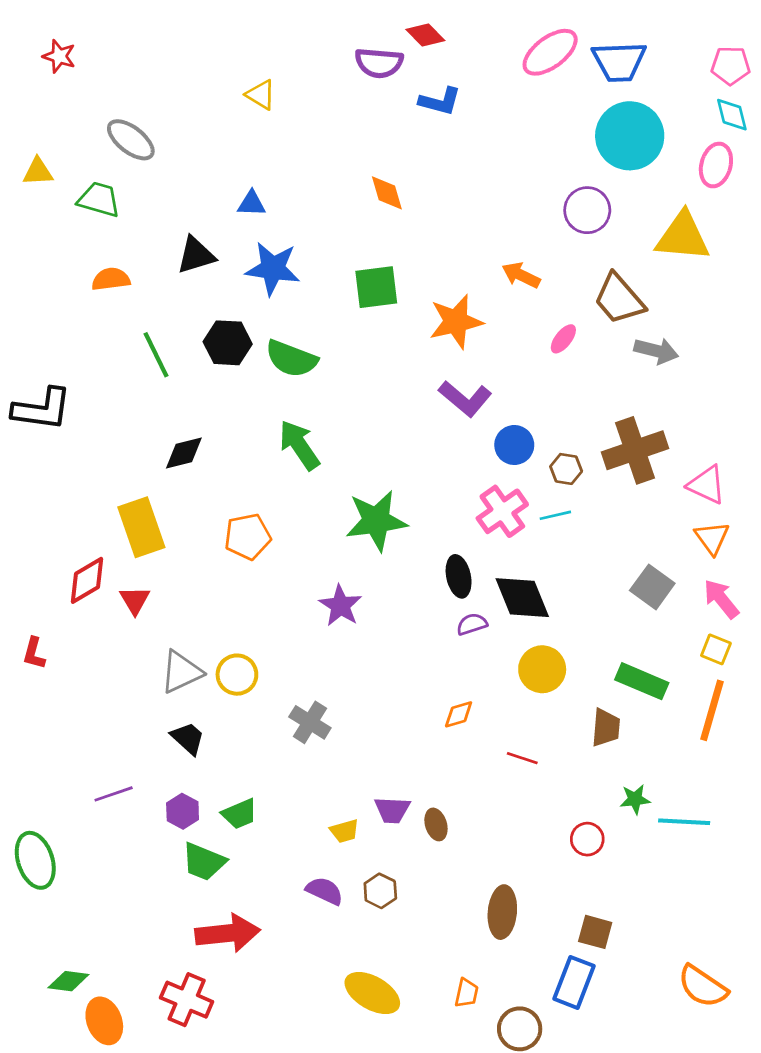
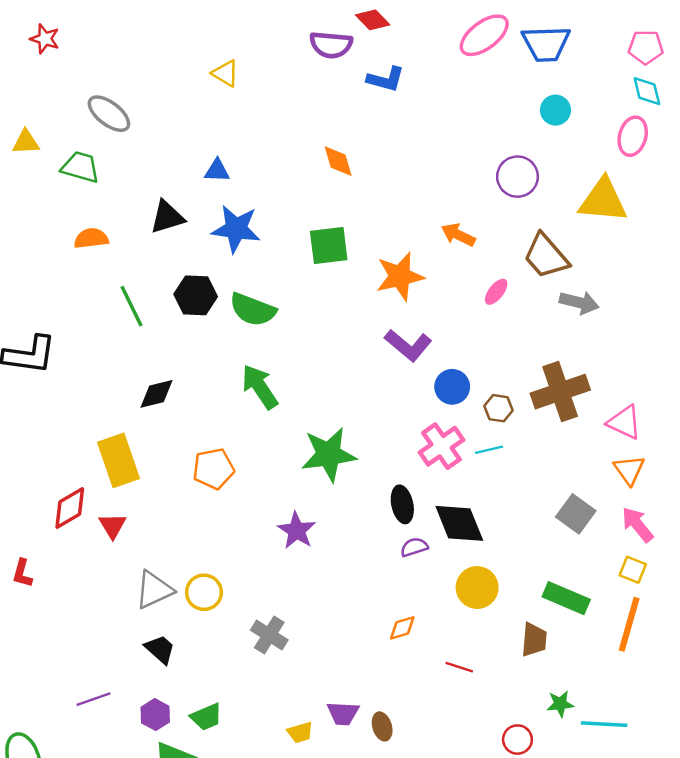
cyan circle: (630, 136) -> (555, 110), size x0.5

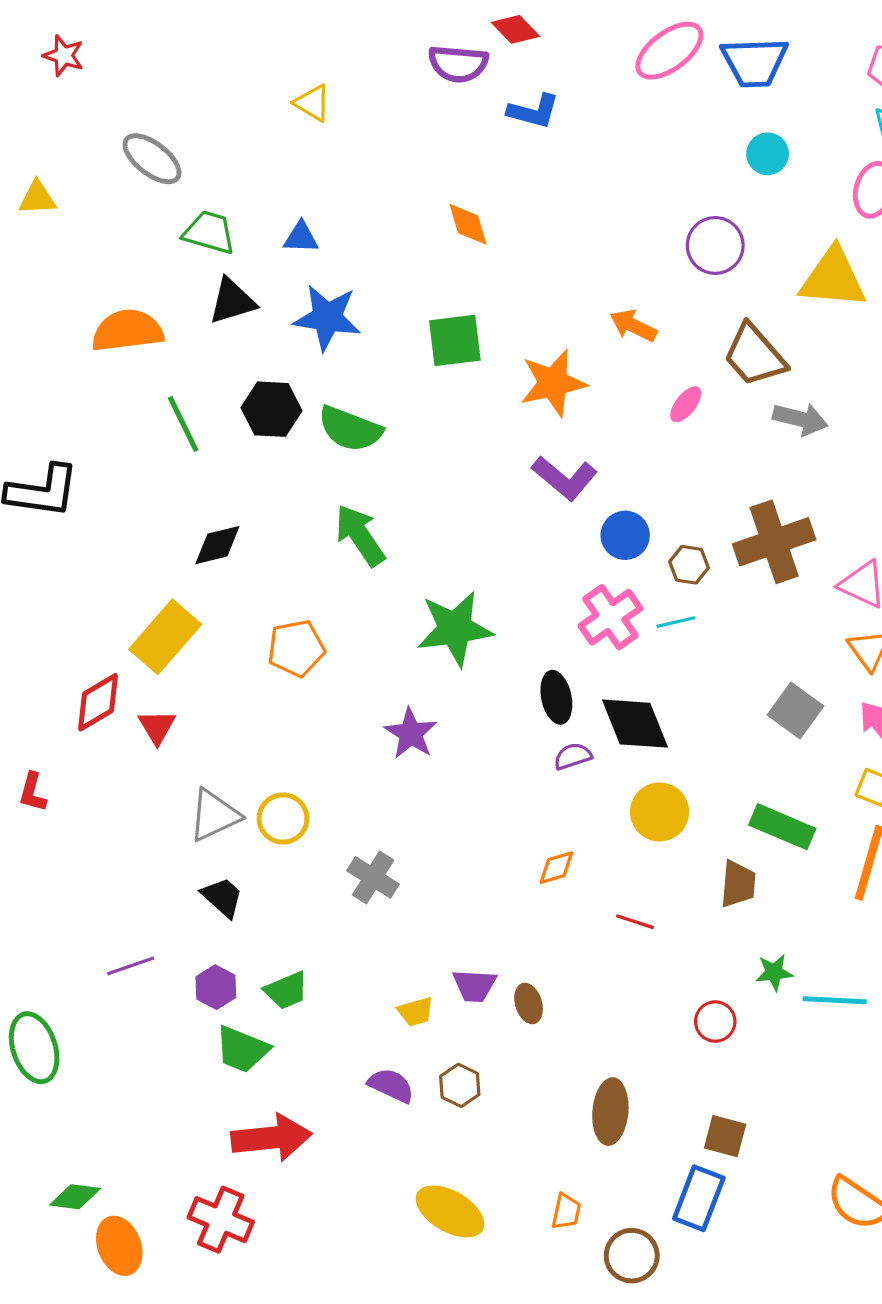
green trapezoid: (80, 167) -> (209, 232), moved
orange semicircle: (91, 238) -> (127, 331), size x1.5
yellow rectangle: (118, 460) -> (165, 637), turned 60

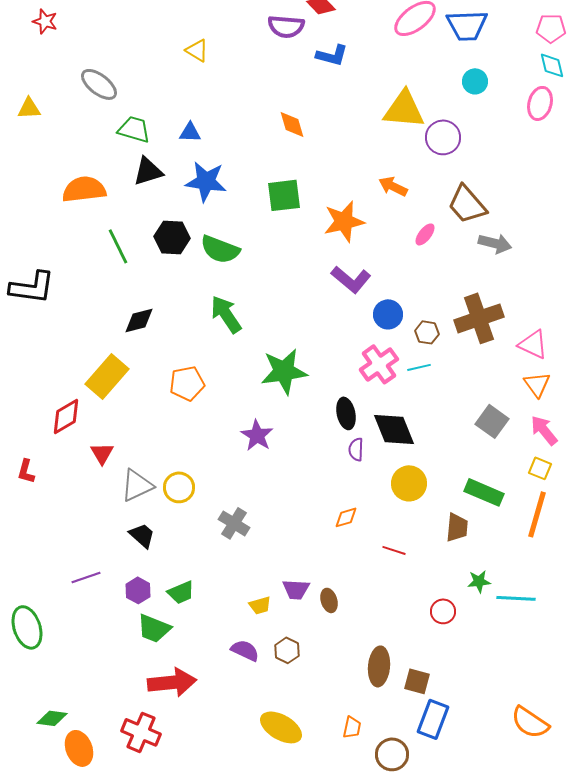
yellow triangle: (833, 278) -> (404, 109), moved
red triangle: (157, 727) -> (102, 453), moved
purple semicircle: (573, 756) -> (356, 449), turned -70
brown square: (725, 1136) -> (417, 681), moved

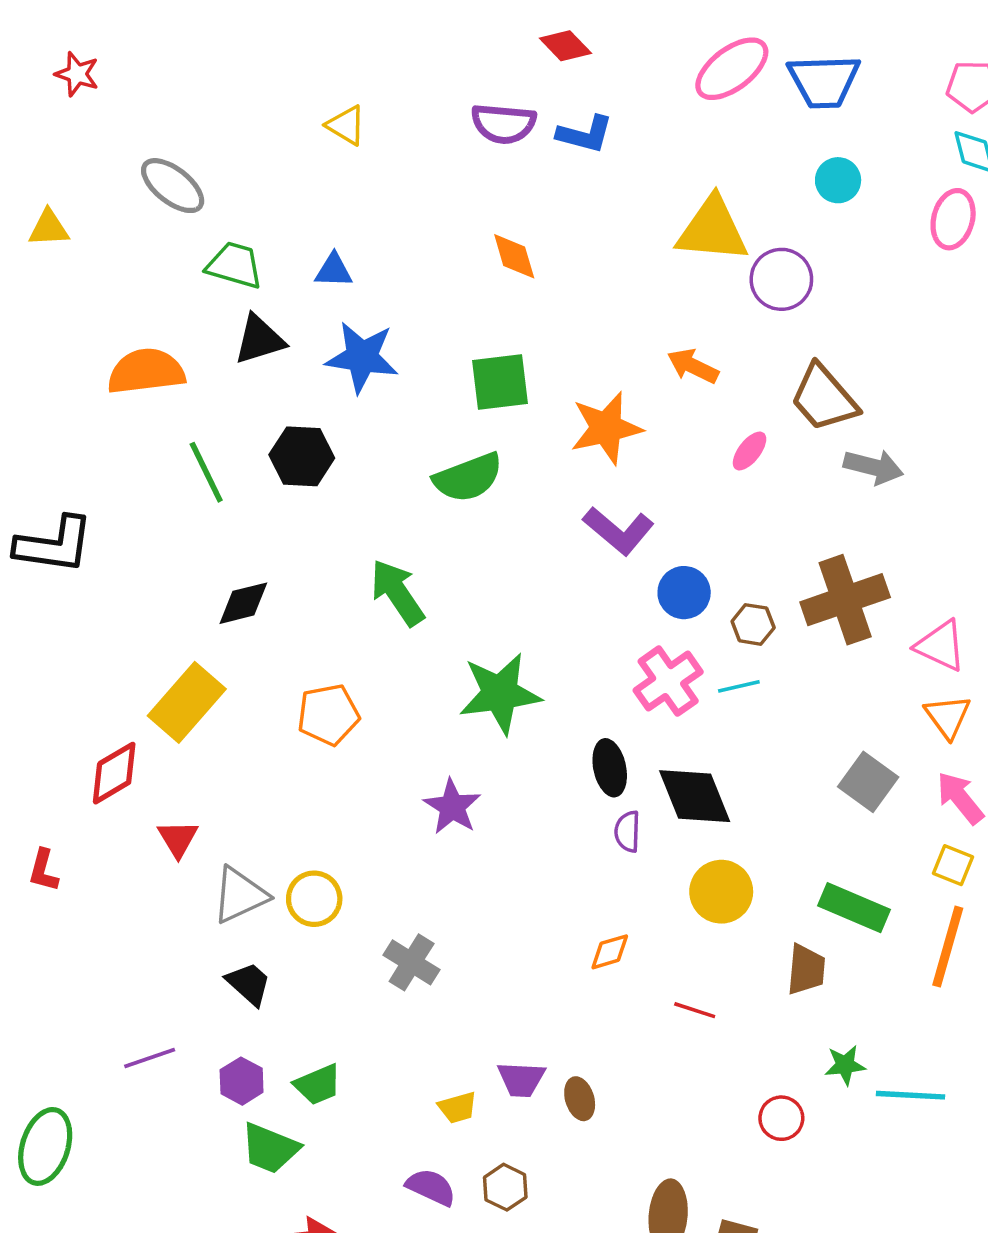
purple semicircle: (286, 26) -> (504, 124), moved
green semicircle: (220, 249) -> (468, 478), moved, turned -42
green ellipse: (27, 627) -> (45, 1146), turned 36

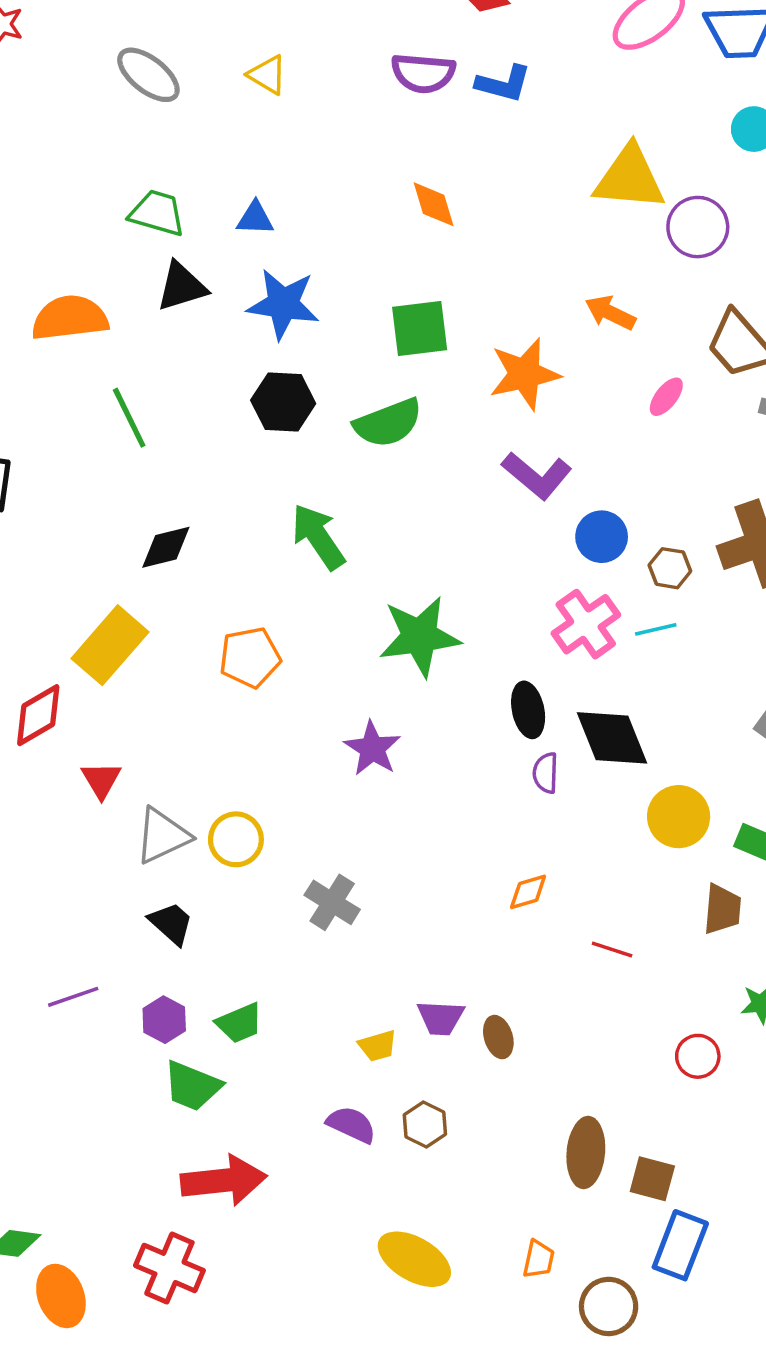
gray ellipse: (173, 186) -> (148, 75), moved
black hexagon: (302, 456) -> (283, 402), moved
yellow circle: (721, 892) -> (679, 817), moved

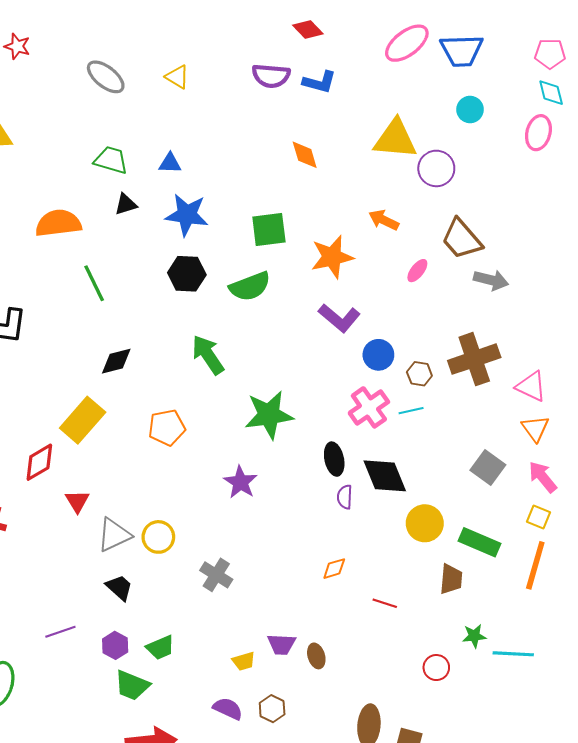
orange diamond: (434, 204) -> (305, 155), moved
black triangle: (182, 287) -> (126, 204), size x0.7

